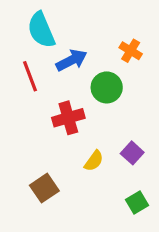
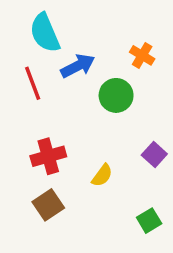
red cross: (68, 118) -> (48, 156), moved
purple square: (132, 153) -> (154, 155), moved

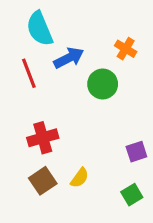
purple square: (154, 155) -> (136, 152), moved, turned 30
yellow semicircle: (102, 175) -> (80, 178), moved

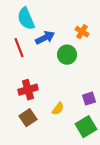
yellow semicircle: (80, 178) -> (58, 109), moved
green square: (132, 195) -> (86, 127), size x1.5

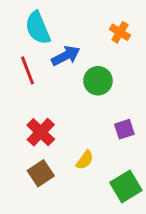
orange cross: (82, 32) -> (120, 32), moved
red cross: (28, 90) -> (41, 132), turned -30
purple square: (89, 99) -> (124, 129), moved

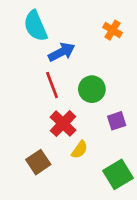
red line: (27, 70) -> (52, 85), moved
green circle: (98, 81) -> (92, 89), moved
red cross: (41, 132) -> (63, 124), moved

